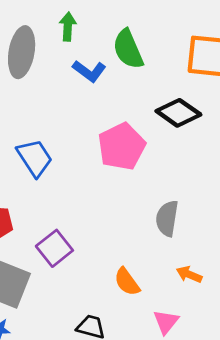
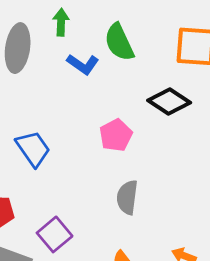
pink pentagon: (122, 146) -> (116, 135), size x0.7
gray semicircle: (167, 218) -> (127, 197), moved

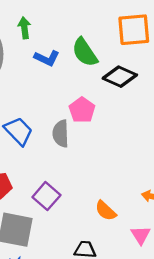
green semicircle: (119, 42) -> (85, 52), moved
gray semicircle: (127, 197) -> (61, 134), moved

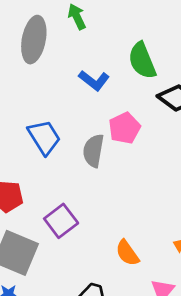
green arrow: (24, 28) -> (77, 17), turned -30
blue L-shape: (47, 58) -> (94, 80), moved

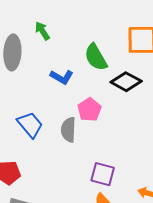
purple square: (61, 221) -> (103, 174), moved, turned -30

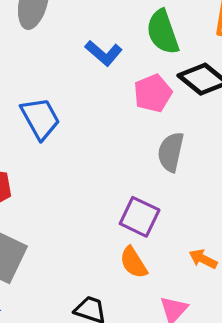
pink pentagon: (89, 110) -> (153, 93), moved
gray semicircle: (68, 130) -> (171, 152), moved

